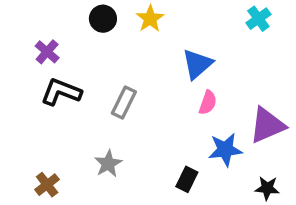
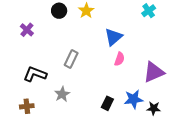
black L-shape: (61, 92) -> (35, 74), moved
blue star: (225, 150) -> (134, 99), moved
brown cross: (47, 185) -> (27, 106), turned 32

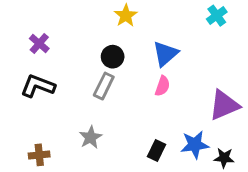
black circle: (59, 11) -> (113, 57), moved
pink semicircle: (119, 59) -> (162, 86), moved
black L-shape: (35, 74) -> (38, 86), moved

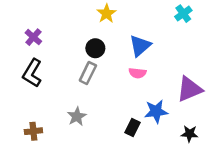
black L-shape: (38, 86) -> (32, 73), turned -80
pink semicircle: (162, 86) -> (137, 73), turned 77
blue star: (195, 145) -> (156, 111), moved

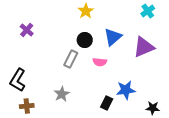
black circle: (95, 48) -> (85, 40), moved
black L-shape: (32, 73) -> (18, 80), moved
pink semicircle: (137, 73) -> (100, 62), moved
purple triangle: (189, 89) -> (144, 47), moved

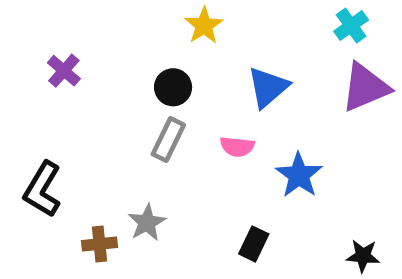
black circle: (85, 40) -> (173, 87), moved
purple triangle: (144, 47) -> (365, 87), moved
blue star: (126, 90) -> (299, 175), moved, turned -30
brown cross: (27, 106) -> (99, 244), moved

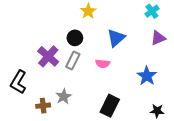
purple cross: (64, 71) -> (48, 56), moved, size x1.5
purple triangle: (365, 87) -> (158, 38), size x0.7
blue star: (299, 175) -> (147, 76), moved
black rectangle: (254, 244) -> (110, 106), size x1.5

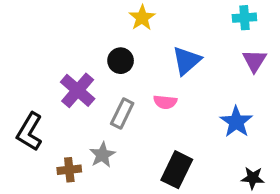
cyan cross: (152, 11) -> (244, 18), turned 32
purple triangle: (158, 38) -> (254, 61), turned -35
gray rectangle: (73, 60) -> (122, 114), moved

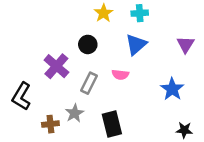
cyan cross: (244, 18) -> (140, 13), moved
black rectangle: (177, 170) -> (112, 124), moved, turned -40

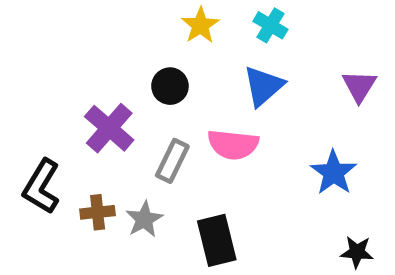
cyan cross: (140, 13) -> (270, 25), turned 35
pink semicircle: (120, 75) -> (233, 145), size x1.5
brown cross: (50, 124) -> (98, 212), moved

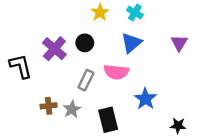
purple cross: (109, 128) -> (54, 49), moved
blue star: (334, 173) -> (145, 99), moved
black L-shape: (41, 187) -> (21, 66), moved, turned 136

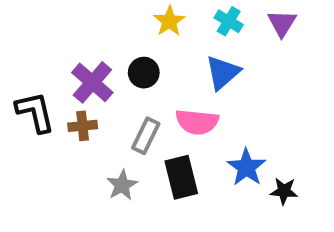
purple triangle: (179, 43) -> (282, 23), moved
brown cross: (49, 106) -> (83, 126), moved
black rectangle: (108, 120) -> (181, 177), moved
black star: (178, 126) -> (284, 191), moved

